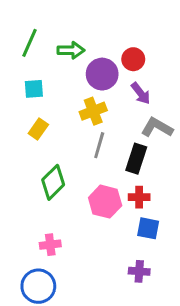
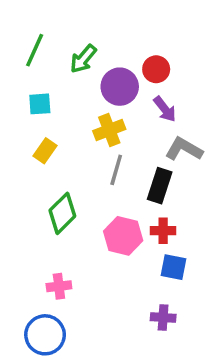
green arrow: (71, 50) -> (83, 59), turned 130

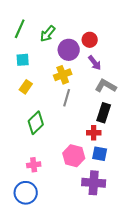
black rectangle: (160, 186) -> (104, 113), moved
pink hexagon: (123, 236) -> (74, 156), moved
purple cross: (163, 317) -> (94, 183), size x1.6

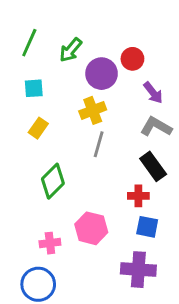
purple arrow: (95, 63) -> (153, 93), moved
black rectangle: (104, 113) -> (153, 166), turned -54
pink hexagon: (74, 156) -> (91, 228), moved

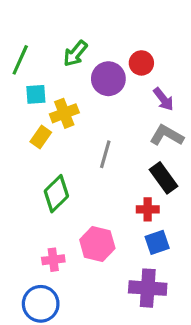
green line: (29, 43) -> (20, 60), moved
yellow cross: (93, 110) -> (64, 113), moved
blue square: (147, 227) -> (157, 242), turned -30

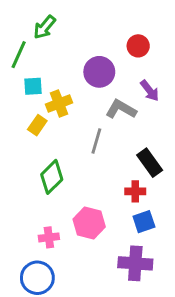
green arrow: (75, 54) -> (45, 27), moved
red circle: (141, 63) -> (138, 46), moved
gray L-shape: (167, 135) -> (121, 109), moved

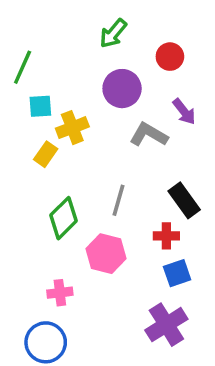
green arrow: (45, 27) -> (113, 33), moved
gray line: (96, 141) -> (118, 200), moved
pink hexagon: (89, 223) -> (106, 254), moved
purple cross: (135, 263) -> (166, 325), turned -36

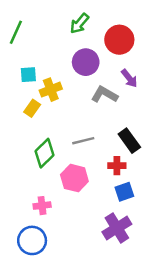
red circle: (170, 57) -> (119, 40), size x1.5
green line: (23, 67) -> (16, 32), moved
gray line: (118, 200) -> (83, 141), turned 60

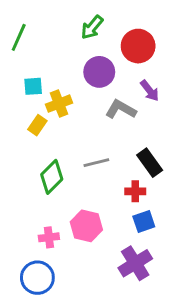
pink hexagon: (74, 178) -> (86, 226), moved

